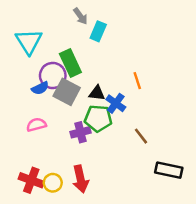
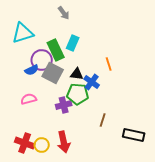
cyan rectangle: (98, 31) -> (73, 43), moved
cyan triangle: (29, 41) -> (23, 33), turned 45
brown line: (141, 136) -> (103, 120), moved, turned 56

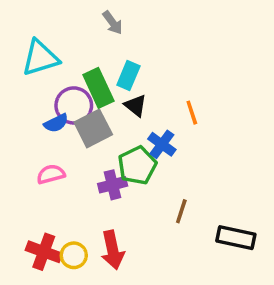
gray square: (53, 73) -> (93, 128), turned 35
black triangle: (77, 74) -> (135, 105), moved, turned 32
green pentagon: (78, 94) -> (137, 165), turned -30

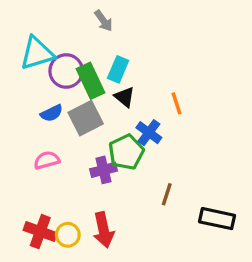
purple circle: (74, 105) -> (66, 71), moved

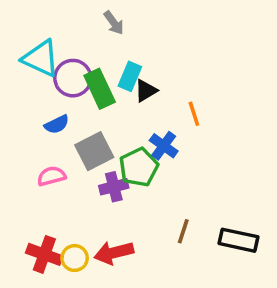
cyan triangle: (37, 53) -> (41, 58), turned 42
black triangle: (125, 97) -> (146, 91), moved, turned 50
gray square: (86, 118) -> (94, 151), moved
brown line: (167, 194) -> (183, 231), moved
red arrow: (103, 230) -> (114, 253), turned 88

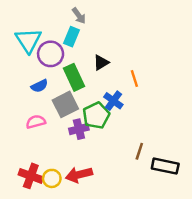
cyan triangle: (41, 58) -> (28, 40), turned 32
cyan rectangle: (130, 76) -> (71, 37), moved
green rectangle: (100, 89) -> (74, 77), moved
brown line: (183, 231) -> (139, 151), moved

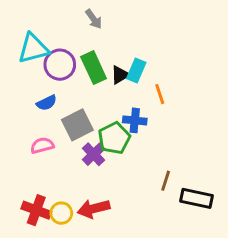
cyan rectangle: (71, 37) -> (136, 70), moved
cyan triangle: (28, 40) -> (33, 48), turned 48
green rectangle: (74, 77) -> (94, 68), moved
blue cross: (113, 101) -> (135, 120), turned -30
purple cross: (79, 129) -> (94, 154), turned -30

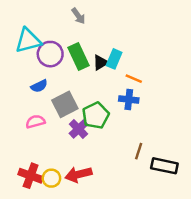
orange line: (160, 94) -> (134, 79), turned -49
blue cross: (135, 120) -> (129, 100), moved

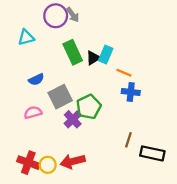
cyan triangle: (28, 41) -> (26, 37), size x0.7
purple circle: (50, 54) -> (56, 16), moved
blue cross: (129, 100) -> (131, 92), moved

